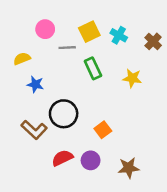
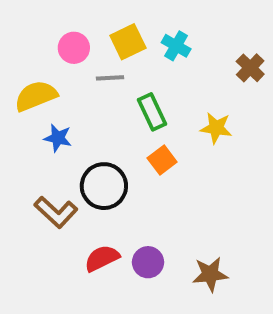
yellow square: (89, 32) -> (128, 42), moved
cyan cross: (119, 35) -> (176, 46), moved
yellow semicircle: (22, 59) -> (36, 96), size x1.5
orange square: (103, 130) -> (162, 160), moved

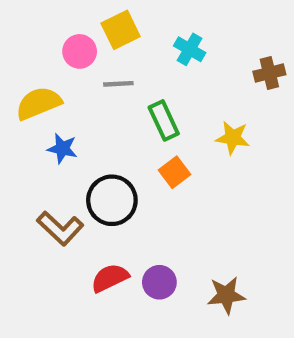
yellow square: (128, 42) -> (121, 30), moved
brown cross: (250, 68) -> (269, 73), turned 32

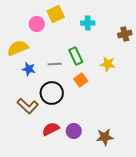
cyan cross: (190, 49) -> (88, 23), turned -32
gray line: (118, 84) -> (55, 64), moved

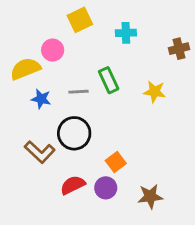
pink circle: (37, 24) -> (53, 50), moved
orange square: (81, 80) -> (116, 162), moved

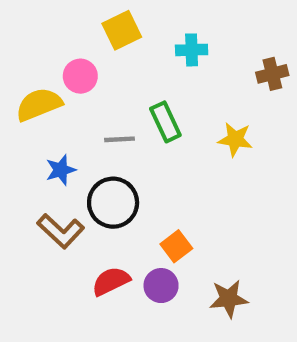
blue star: (41, 99) -> (61, 170), moved, turned -30

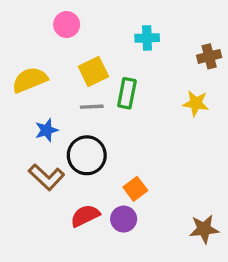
yellow square: (122, 30) -> (93, 71), moved
pink circle: (80, 76) -> (67, 25), moved
green rectangle: (165, 122) -> (127, 93), turned 36
yellow star: (235, 139) -> (196, 103), moved
brown star: (229, 299) -> (204, 229), moved

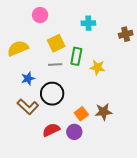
yellow star: (196, 103) -> (97, 67), moved
brown star: (204, 229) -> (103, 112), moved

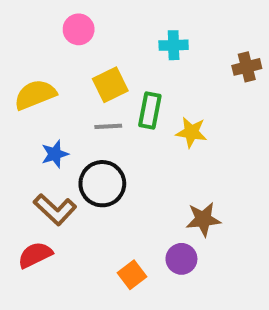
orange square: (81, 114) -> (132, 275), moved
red semicircle: (51, 130) -> (35, 255), moved
purple circle: (74, 132) -> (181, 259), moved

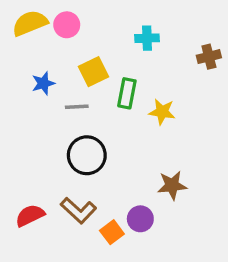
yellow semicircle: (35, 95) -> (30, 23), moved
gray line: (108, 126) -> (77, 107), moved
blue star: (55, 154) -> (43, 83), moved
brown L-shape: (55, 209) -> (78, 210), moved
purple circle: (181, 259) -> (140, 219), moved

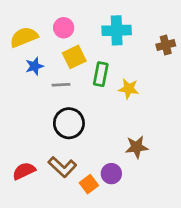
yellow semicircle: (30, 23) -> (24, 37), moved
pink circle: (67, 25) -> (64, 28), moved
cyan cross: (147, 38) -> (117, 30), size x1.5

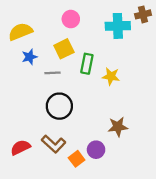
pink circle: (64, 28) -> (71, 19), moved
cyan cross: (117, 30) -> (118, 26), moved
brown cross: (166, 45) -> (143, 14), moved

